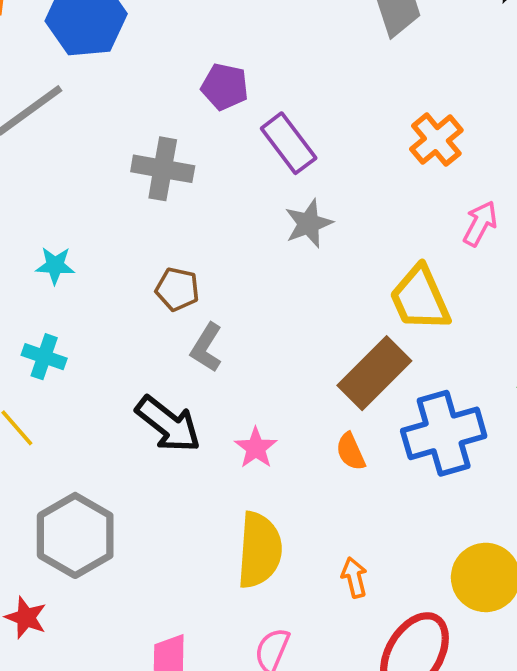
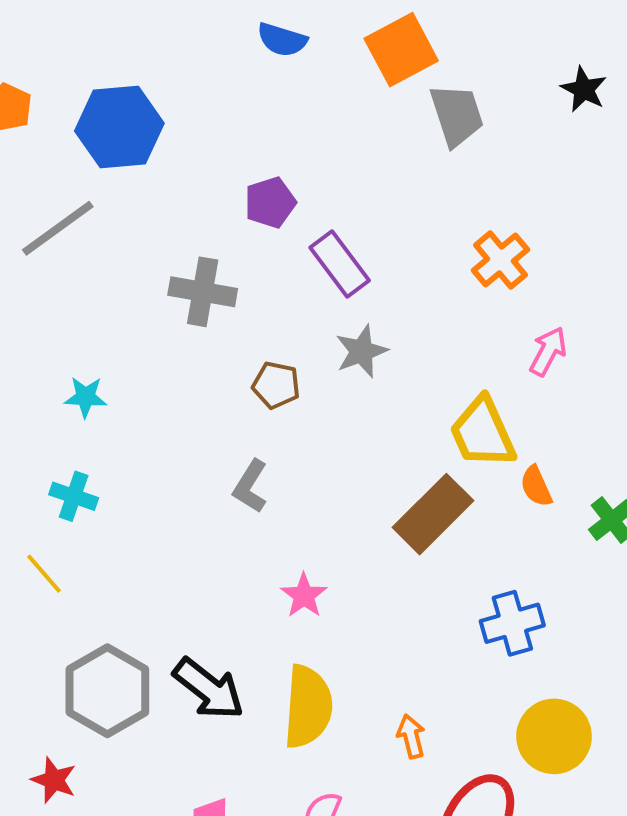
purple pentagon: (225, 87) -> (270, 202), turned -30
brown pentagon: (177, 289) -> (276, 385), moved
black arrow: (168, 424) -> (209, 689), moved
blue cross: (444, 433) -> (512, 623), moved, size x0.7
orange semicircle: (351, 452) -> (536, 486), moved

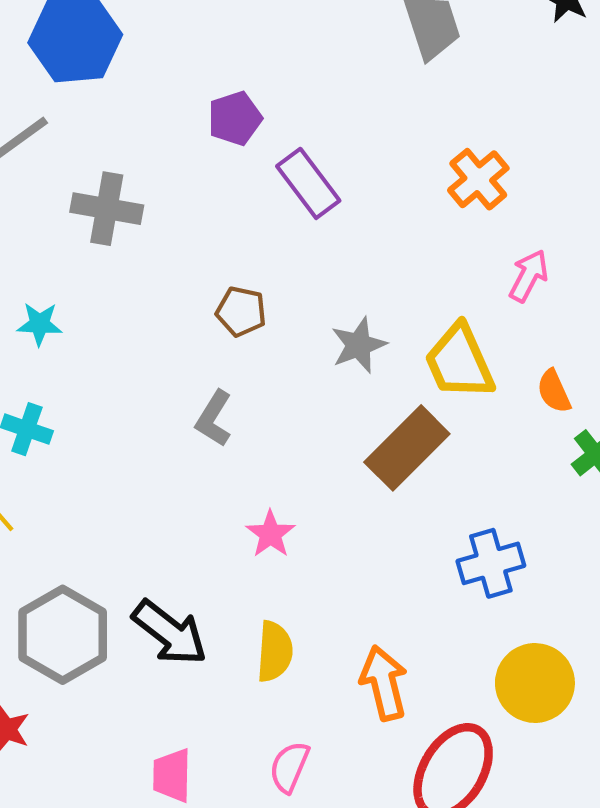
gray cross: (203, 292) -> (107, 209), moved
gray star: (361, 351) -> (359, 345), moved
orange semicircle: (536, 486) -> (554, 391), moved
yellow semicircle: (308, 707) -> (275, 652), size x0.7
orange arrow: (411, 736) -> (384, 683), size x1.6

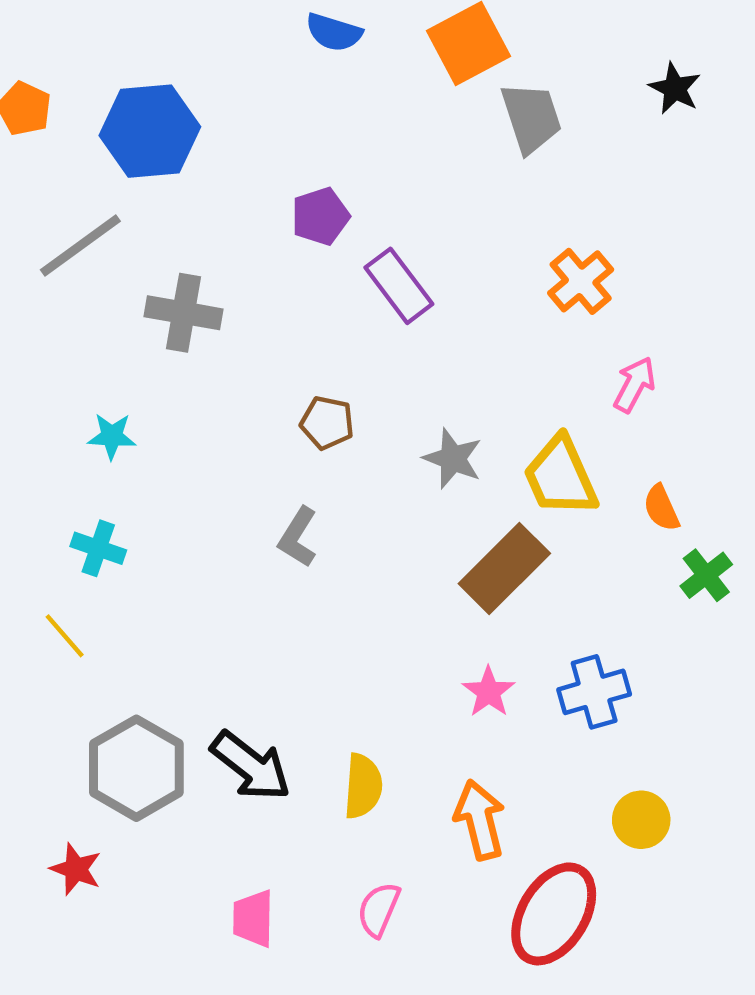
gray star: (359, 345) -> (453, 459), turned -30
pink star: (270, 534) -> (489, 692), moved
yellow circle: (535, 683) -> (641, 820), size x0.7

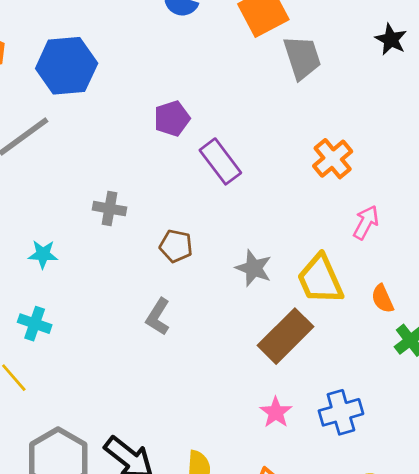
gray cross: (184, 313) -> (109, 209), moved, size x0.7

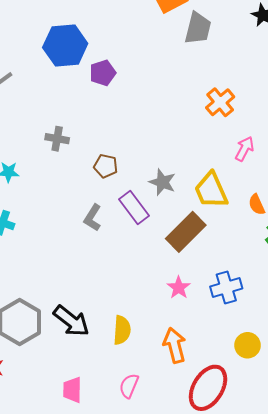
gray trapezoid: (302, 57) -> (198, 28), turned 32
blue hexagon: (67, 66) -> (65, 45), moved
purple rectangle: (220, 161) -> (134, 208), moved

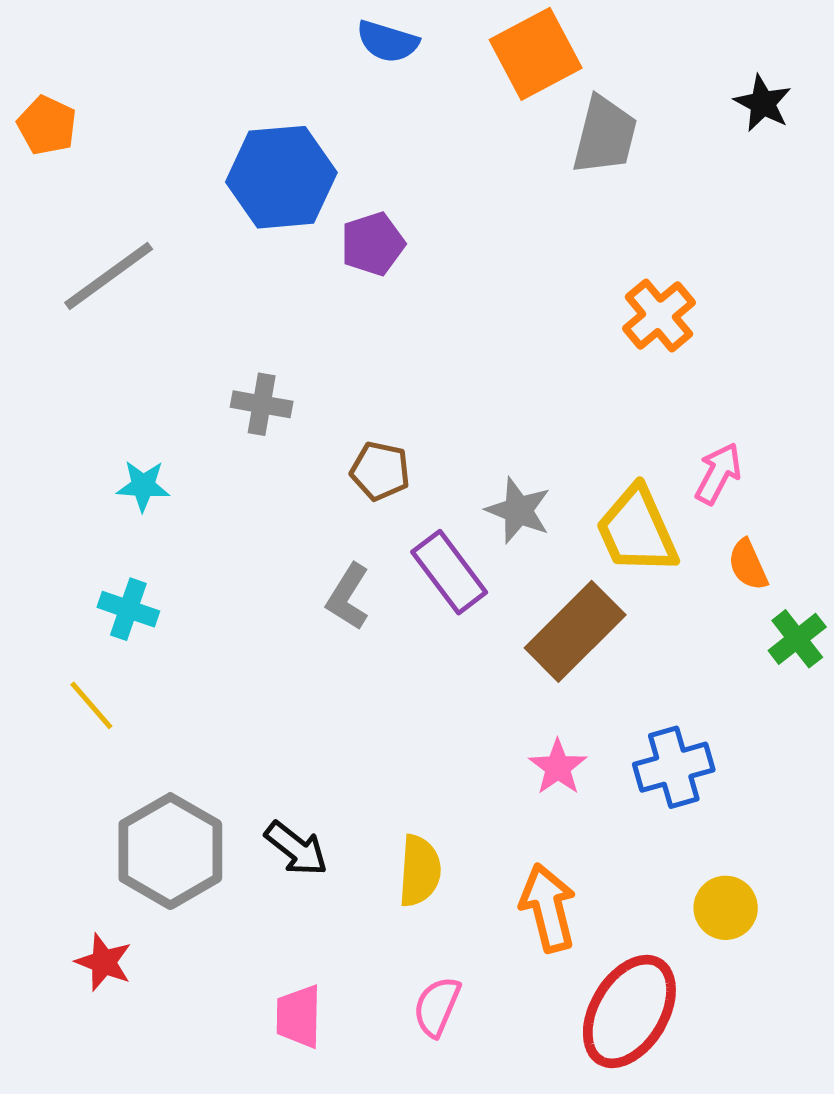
pink arrow: (244, 149) -> (718, 473), moved
black arrow: (71, 321) -> (296, 849), size x0.7

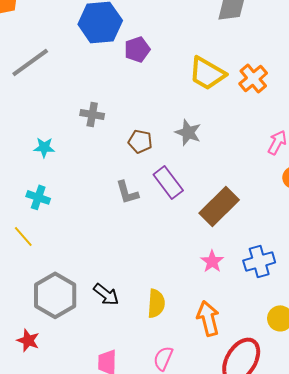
gray star: (518, 510) -> (188, 132), moved
yellow trapezoid: (637, 530) -> (207, 73), moved, turned -36
gray L-shape: (348, 597) -> (127, 192), turned -48

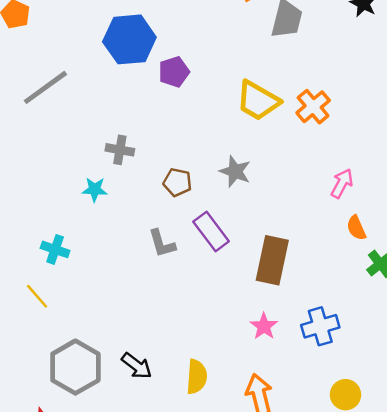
cyan star: (44, 147) -> (95, 189), moved
brown rectangle: (219, 206) -> (272, 260), turned -33

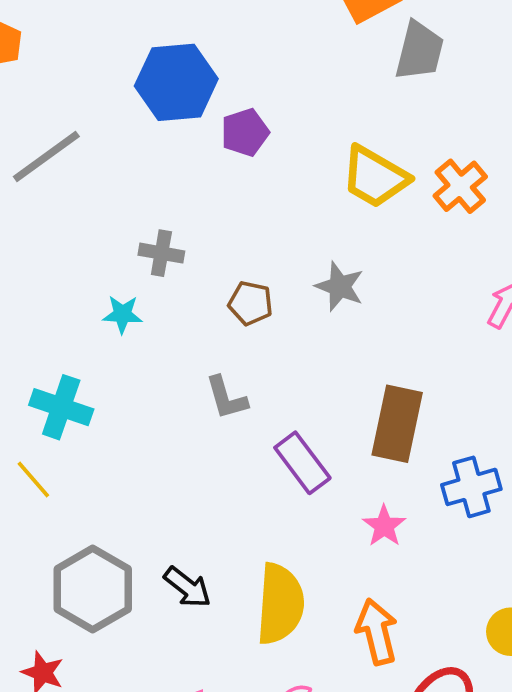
purple rectangle: (211, 231) -> (302, 463), moved
cyan cross: (55, 249) -> (61, 407), size x1.4
blue cross: (320, 326) -> (471, 487), moved
yellow semicircle: (197, 377) -> (280, 604), size x1.5

